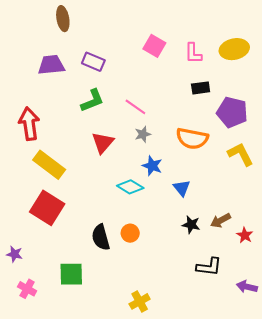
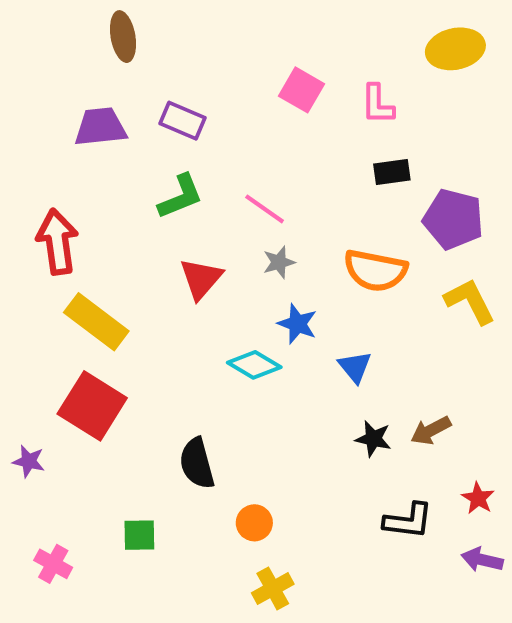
yellow ellipse: (234, 49) -> (455, 49), moved
orange circle: (130, 233) -> (254, 523), moved
red star: (245, 235) -> (478, 498), moved
purple star: (14, 254) -> (29, 461), moved
green square: (71, 274) -> (139, 535), size x0.7

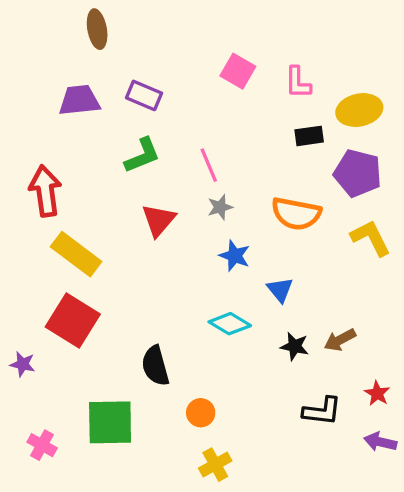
yellow ellipse: (455, 49) -> (359, 110), moved
pink line: (265, 209) -> (209, 165), turned 32
cyan diamond: (254, 365) -> (230, 324), moved
green square: (139, 535) -> (110, 422), size x1.8

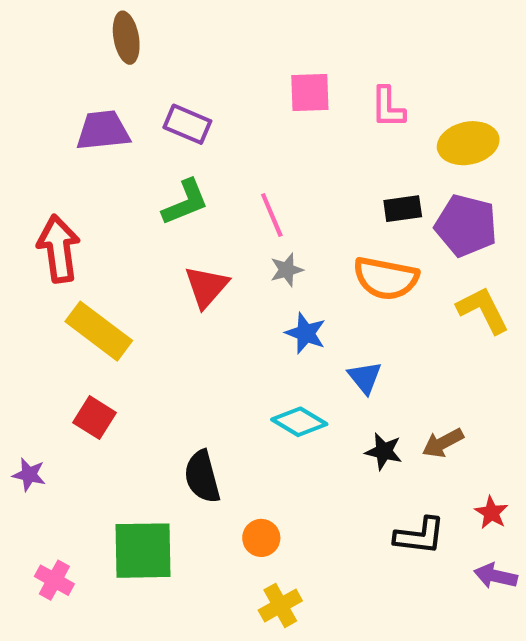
pink square: (238, 71) -> (310, 93), turned -32
black rectangle: (309, 136) -> (403, 209), moved
red square: (73, 320) -> (94, 418), size x0.6

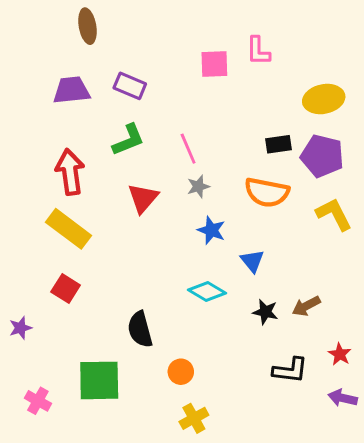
pink L-shape: (388, 107) -> (258, 51), moved
red arrow: (59, 249) -> (70, 172), moved
purple star: (29, 475) -> (20, 328), turned -30

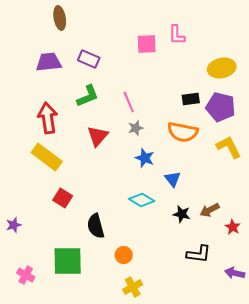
red square: (66, 289) -> (63, 198), moved
red star: (340, 354) -> (233, 227), moved

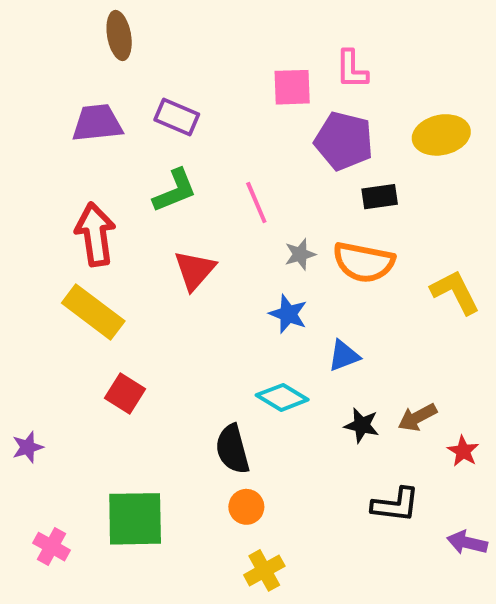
purple pentagon: (221, 107) -> (344, 141), moved
gray star: (136, 128) -> (300, 254), moved
blue triangle: (173, 179) -> (344, 356), turned 48
black semicircle: (96, 226) -> (232, 449), moved

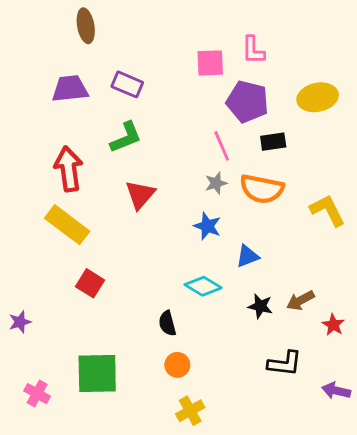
pink line: (256, 203) -> (222, 146), moved
black semicircle: (232, 449) -> (167, 323), size x0.7

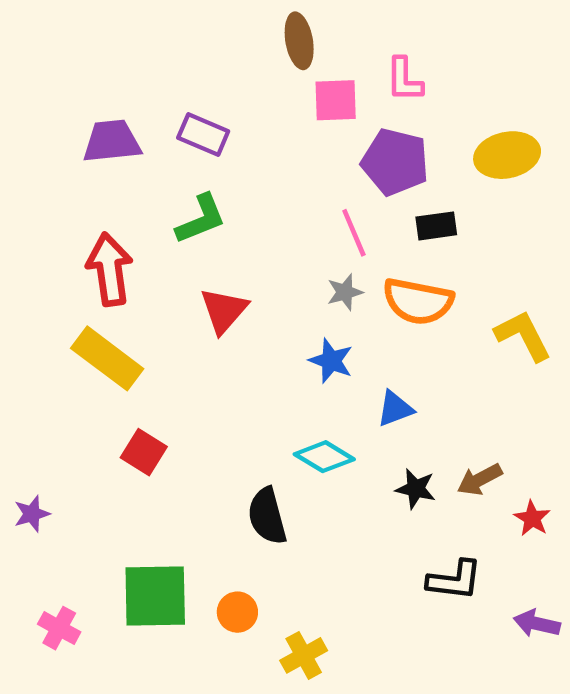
brown ellipse: (86, 26) -> (299, 41), moved
black semicircle: (167, 323) -> (267, 516), size x1.4
orange circle: (177, 365) -> (237, 612), moved

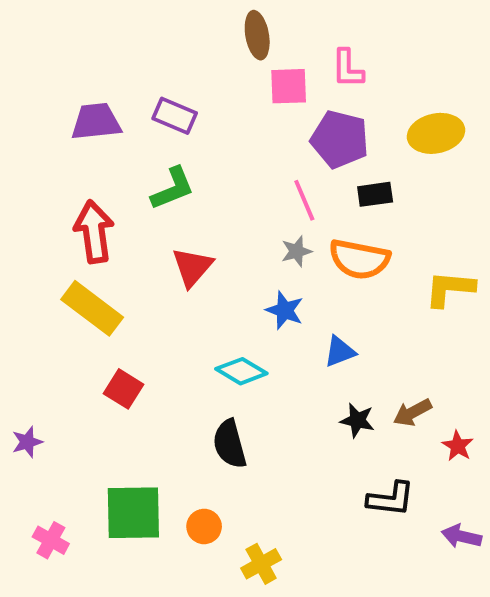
yellow L-shape: (523, 336) -> (450, 289), turned -58
cyan diamond: (324, 457) -> (241, 371), moved

